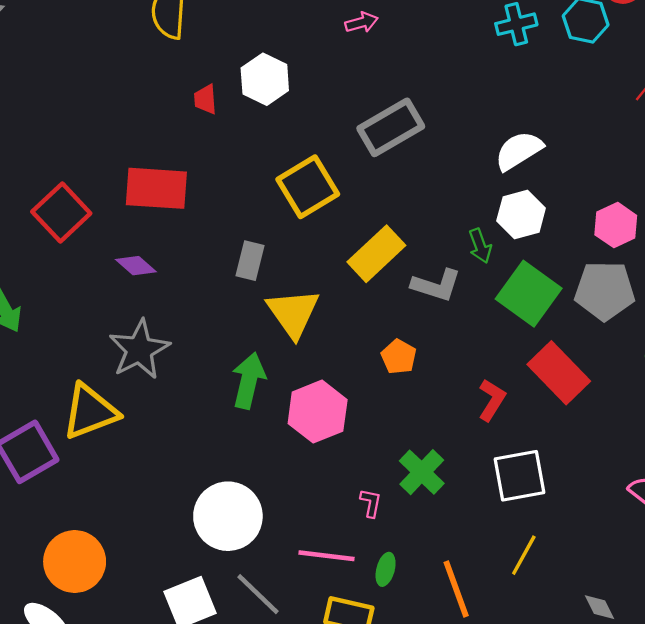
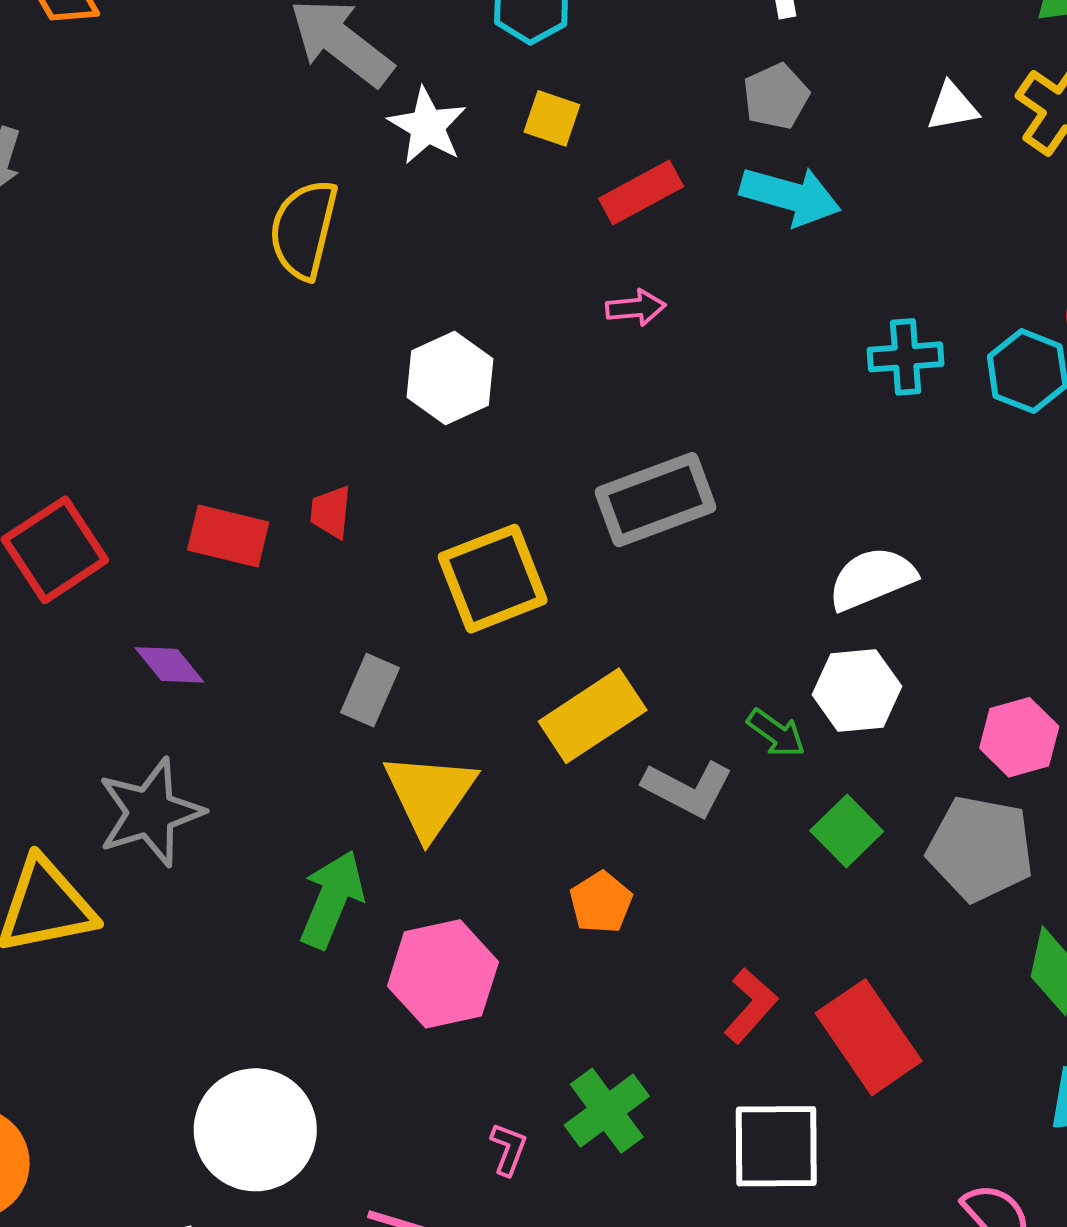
red trapezoid: (205, 99) -> (331, 512), moved
red rectangle: (156, 188) -> (228, 536), size x0.7
green arrow: (480, 246) -> (776, 733), turned -44
green square: (529, 294) -> (847, 831), size x0.6
red rectangle: (559, 373) -> (869, 1037), moved

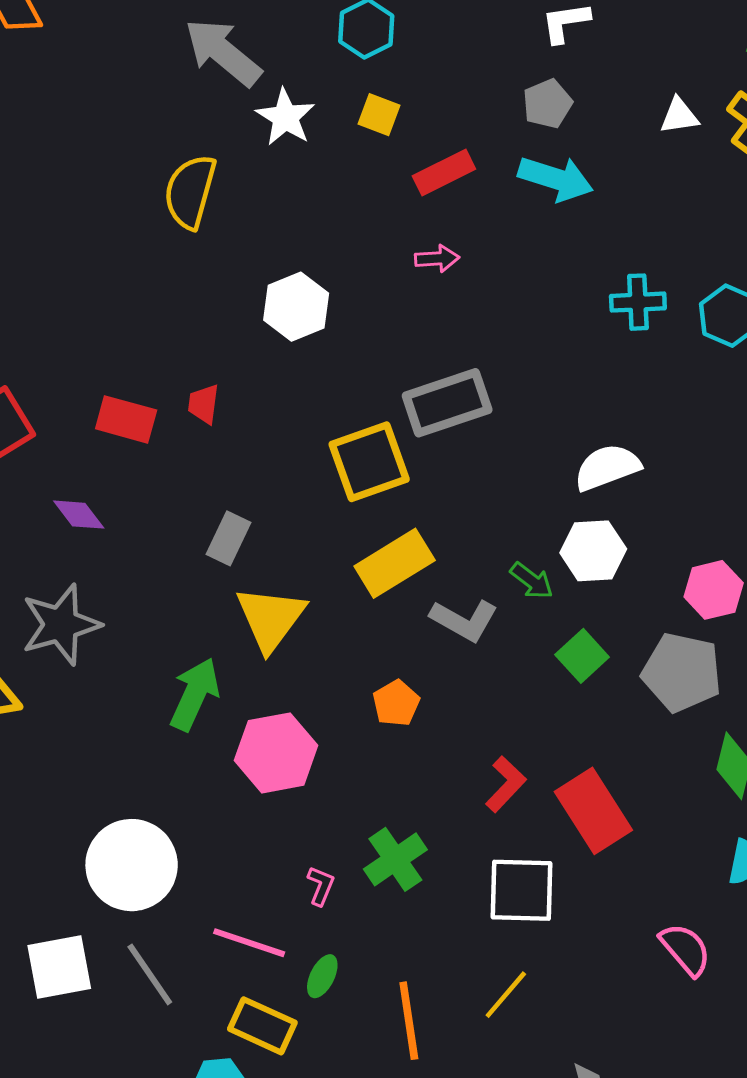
yellow square: (493, 579) -> (369, 462), moved

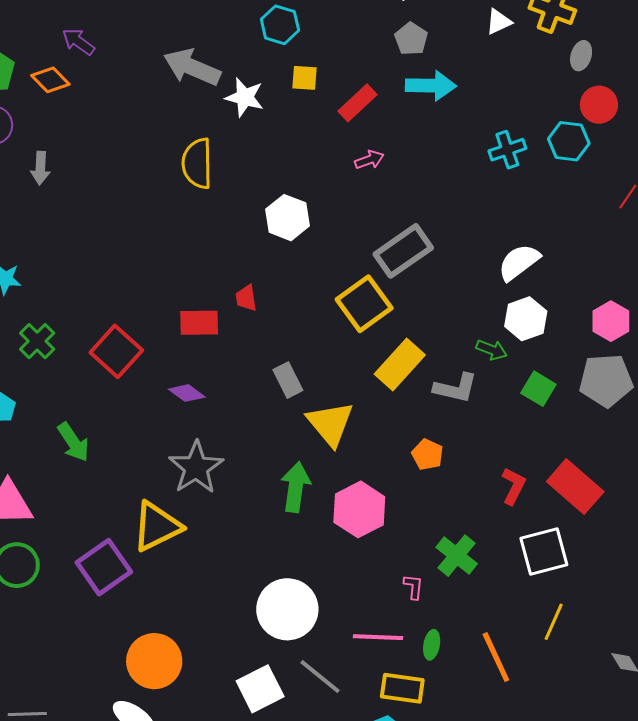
gray rectangle: (228, 538) -> (288, 380), turned -36

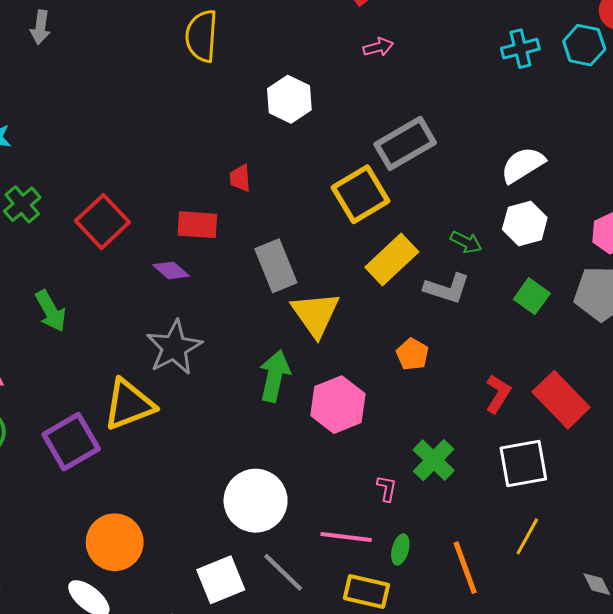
red rectangle: (199, 323) -> (197, 225), moved
green arrow: (492, 350) -> (466, 242), moved
gray rectangle: (288, 380) -> (276, 266), size x1.4

